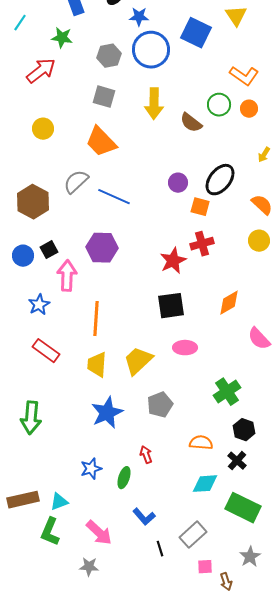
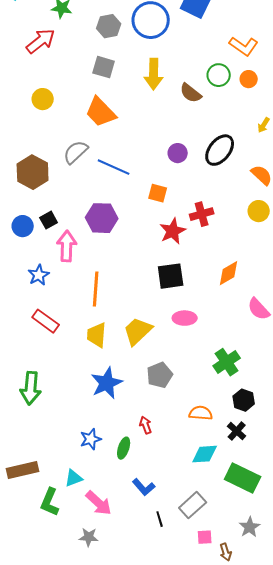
orange square: (200, 207) -> (158, 193), moved
cyan triangle: (59, 502) -> (74, 478), moved

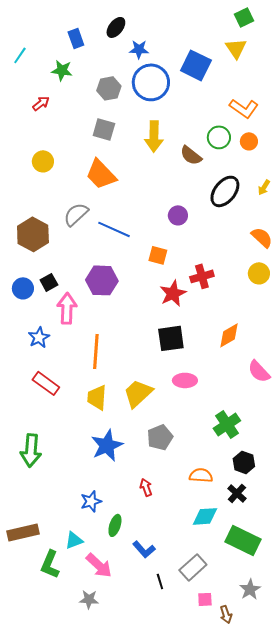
red arrow: (41, 41) -> (41, 103), size x0.6
black ellipse: (220, 150) -> (225, 191), moved
green ellipse: (124, 448) -> (115, 525), moved

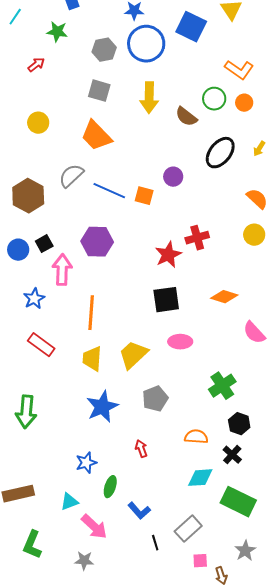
orange square: (158, 255) -> (144, 196), moved
orange diamond: (229, 335) -> (224, 297), turned 48
green L-shape: (50, 564) -> (32, 545), moved

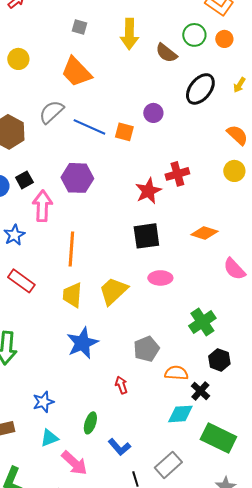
gray square: (99, 91) -> (79, 27), size x0.7
gray pentagon: (155, 399) -> (146, 349), moved
black cross: (232, 455) -> (200, 391), moved
blue star: (86, 463) -> (43, 402), moved

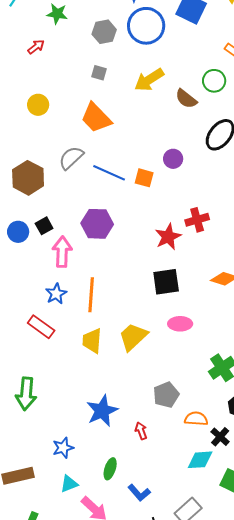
yellow arrow: (129, 34) -> (149, 80), turned 56
blue star: (14, 235) -> (56, 294), moved
blue star: (82, 343) -> (102, 411), moved

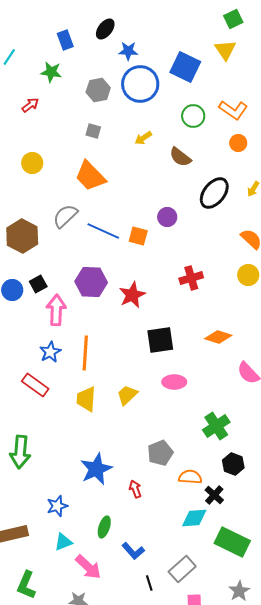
yellow arrow: (149, 80) -> (143, 138), size x0.6
green circle: (214, 81) -> (193, 116), moved
red star: (168, 237) -> (132, 295), moved
yellow trapezoid: (133, 337) -> (127, 395), size x0.7

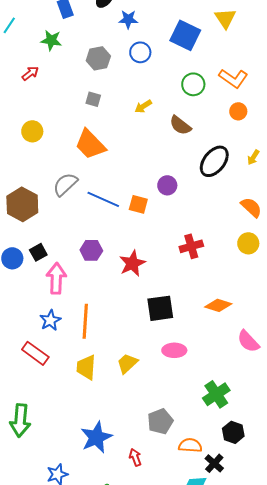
blue circle: (140, 84) -> (140, 52), size x0.6
purple hexagon: (91, 282) -> (91, 250), size x0.7

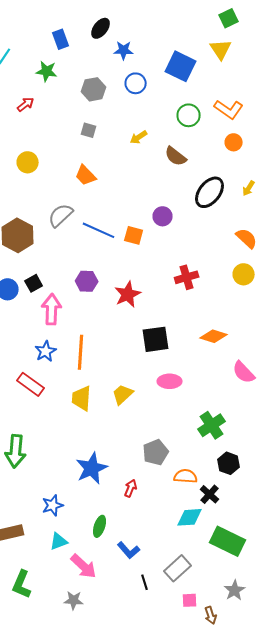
orange trapezoid: (90, 144) -> (86, 175), size x0.7
red arrow: (135, 457) -> (131, 488), turned 42

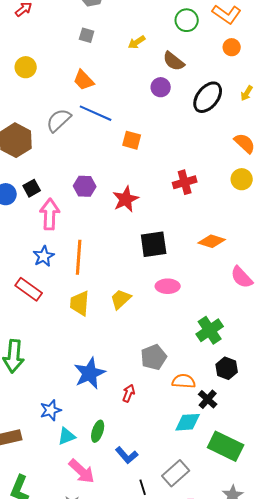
purple circle: (163, 216) -> (161, 87), moved
blue line: (99, 230) -> (96, 113), moved
cyan triangle: (59, 541) -> (67, 436), moved

